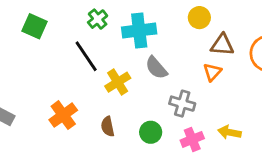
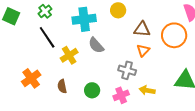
yellow circle: (199, 18) -> (118, 10), moved
green cross: (98, 19) -> (45, 11), moved
orange triangle: (212, 72) -> (143, 50), moved
gray cross: (182, 104) -> (127, 70), moved

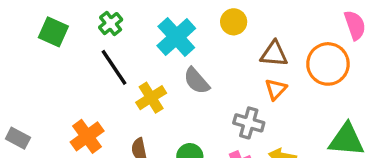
cyan cross: (84, 19) -> (176, 37), turned -35

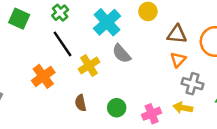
gray cross: (249, 123) -> (192, 84), moved
orange cross: (87, 136) -> (43, 76), moved

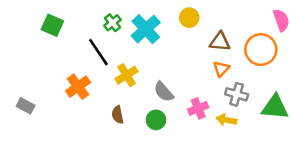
green cross: (60, 13) -> (113, 23), moved
gray semicircle: (121, 54) -> (164, 92), moved
pink cross: (152, 114) -> (198, 108), moved

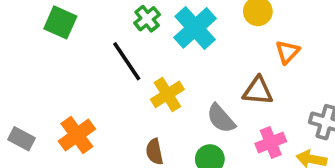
brown triangle: (220, 42) -> (258, 91), moved
orange triangle: (221, 69) -> (287, 52), moved
orange cross: (78, 87) -> (77, 135), moved

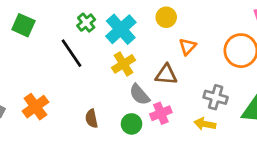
yellow cross: (167, 94) -> (123, 64), moved
pink cross: (271, 142) -> (161, 113), moved

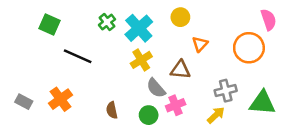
black line: (71, 53) -> (78, 56), moved, turned -32
gray cross: (216, 97) -> (226, 91), turned -30
yellow arrow: (205, 124) -> (216, 115), turned 126

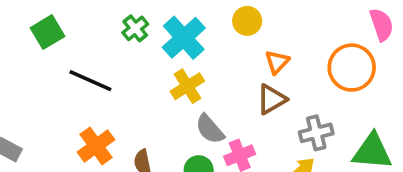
green square: (49, 24) -> (48, 32), turned 35
brown triangle: (180, 70) -> (271, 99), moved, turned -35
orange cross: (60, 99) -> (96, 146), moved

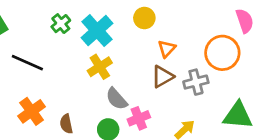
gray cross: (316, 133) -> (196, 82), moved

